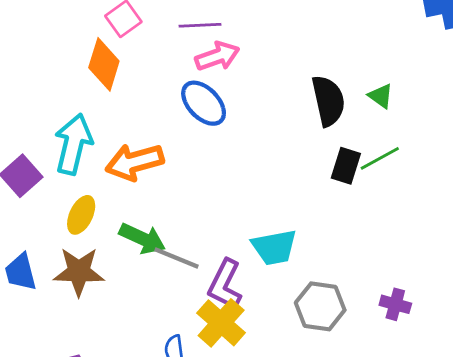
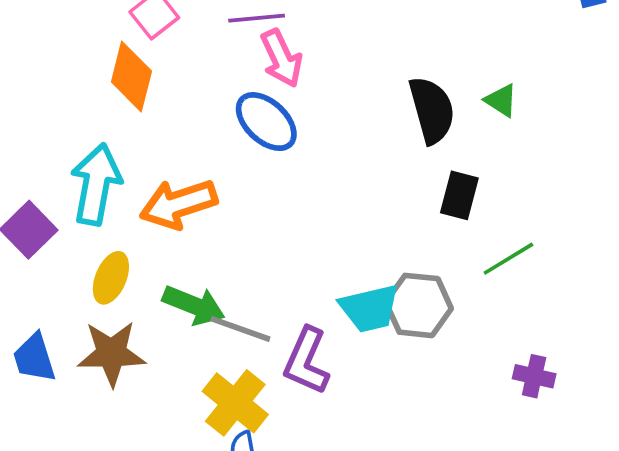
pink arrow: (217, 56) -> (281, 58), turned 87
green line: (380, 158) -> (508, 259), moved
gray hexagon: (320, 306) -> (419, 305), moved
yellow cross: (221, 323) -> (235, 403), moved

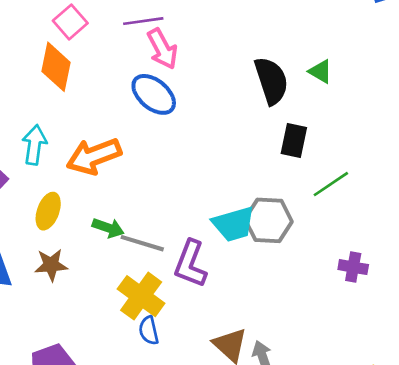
cyan arrow: (96, 184) -> (34, 145), size x0.7
green arrow: (194, 305) -> (108, 228), size x0.7
brown star: (111, 353) -> (51, 265), size x0.7

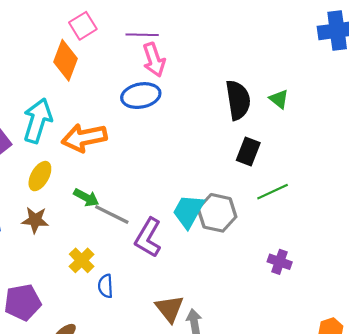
blue ellipse: (154, 94) -> (141, 96), turned -60
cyan arrow: (34, 145) -> (38, 121), size x1.4
cyan trapezoid: (234, 224) -> (188, 211), turned 126
yellow cross: (141, 296) -> (82, 260), moved, size x0.7

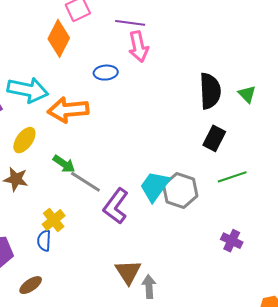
blue ellipse: (141, 96) -> (106, 73), moved, size x0.7
cyan arrow: (38, 121) -> (28, 90), turned 78
blue semicircle: (106, 286) -> (44, 241), moved

